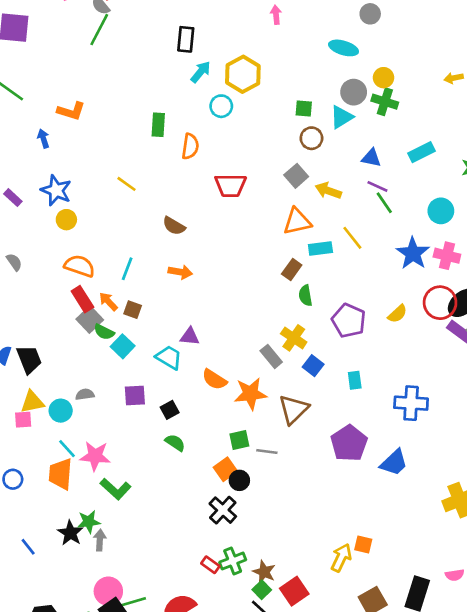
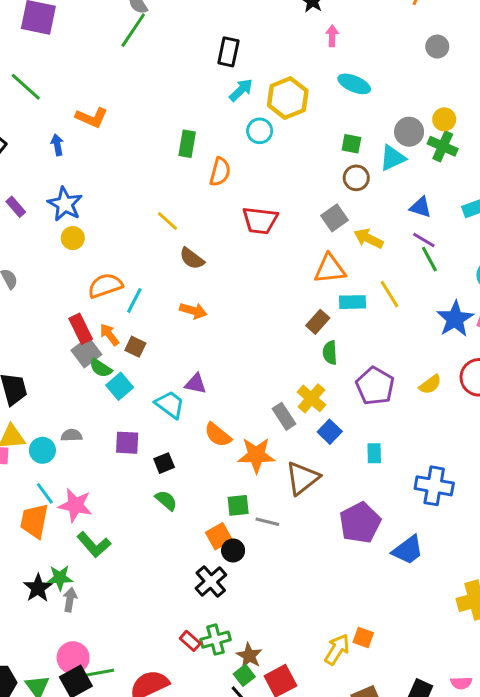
cyan ellipse: (344, 48) -> (354, 84), moved
yellow line: (126, 184) -> (167, 221), moved
orange semicircle: (80, 266) -> (105, 286), moved, turned -44

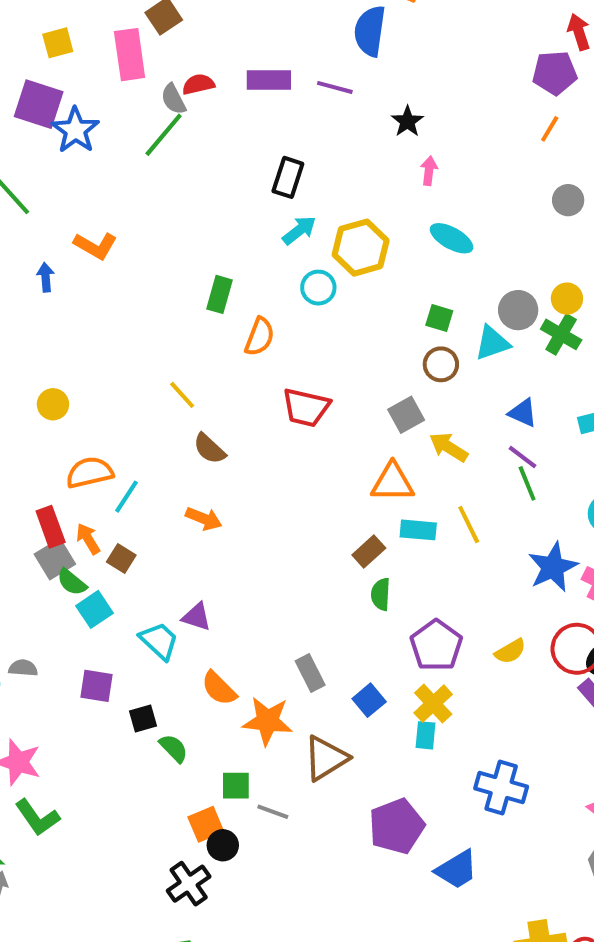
blue star: (65, 204) -> (75, 130), moved
yellow cross: (311, 398) -> (433, 704), moved
green semicircle: (166, 500) -> (174, 748), moved

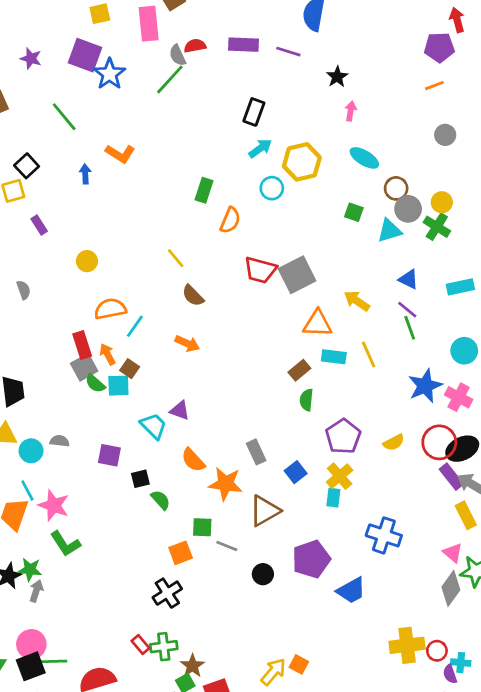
orange line: (550, 129) -> (434, 86), turned 36
brown circle: (441, 364) -> (396, 188), moved
gray square: (406, 415) -> (297, 275), moved, size x1.5
cyan square: (94, 609) -> (118, 386), moved, turned 30
black circle: (223, 845) -> (263, 574), moved

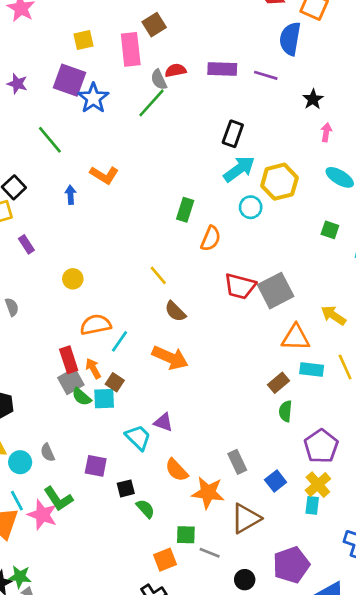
cyan arrow: (260, 148) -> (239, 169), size x1.4
orange arrow: (187, 343) -> (170, 358), size x1.5
gray semicircle: (60, 441) -> (48, 453), turned -120
green L-shape: (65, 544) -> (58, 499), moved

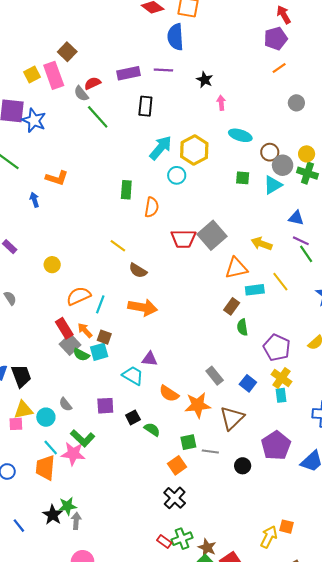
yellow square: (84, 40) -> (32, 74), moved
green line: (152, 103) -> (98, 117), moved, turned -70
black rectangle: (233, 134) -> (145, 106), moved

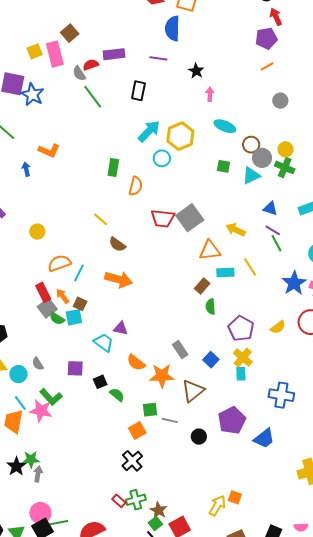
purple rectangle: (129, 73) -> (114, 54), moved

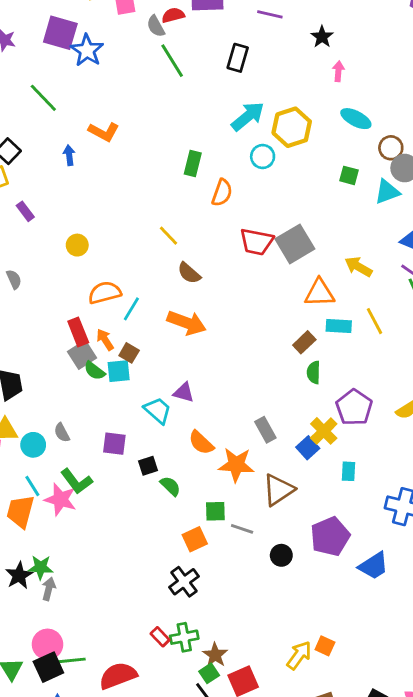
yellow cross: (243, 358) -> (324, 431), moved

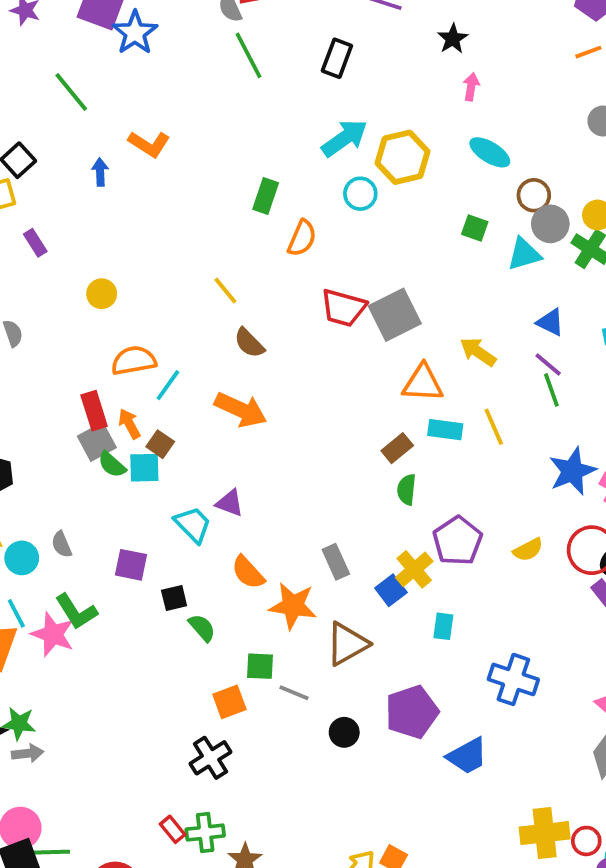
gray arrow: (49, 589) -> (28, 753), turned 65

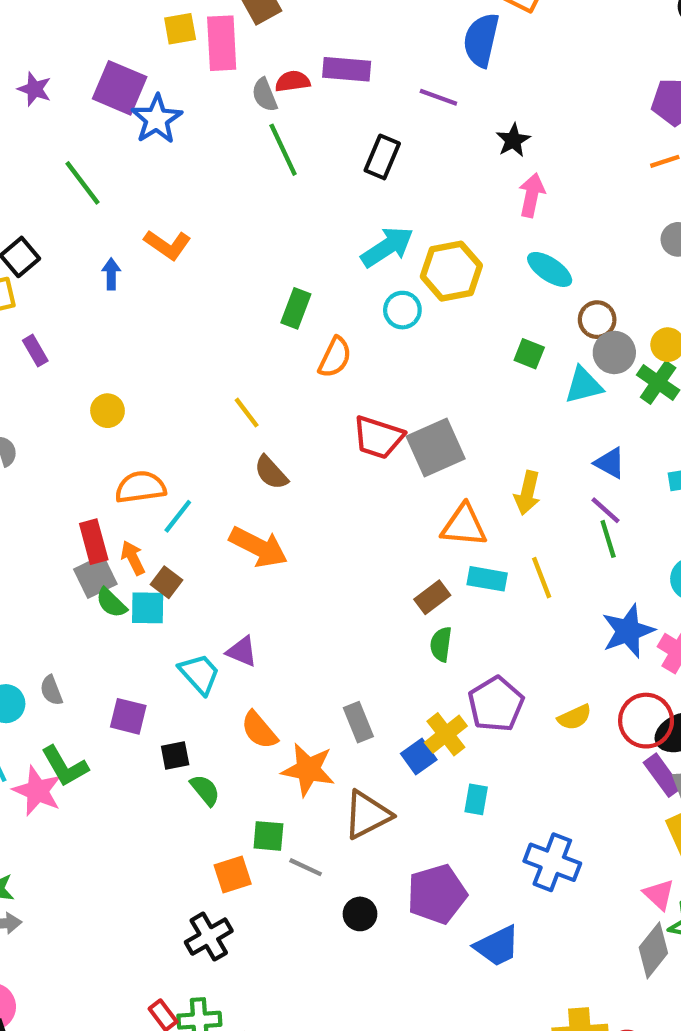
pink arrow: (471, 87) -> (532, 195), size x1.4
yellow arrow: (478, 352) -> (527, 493), turned -114

